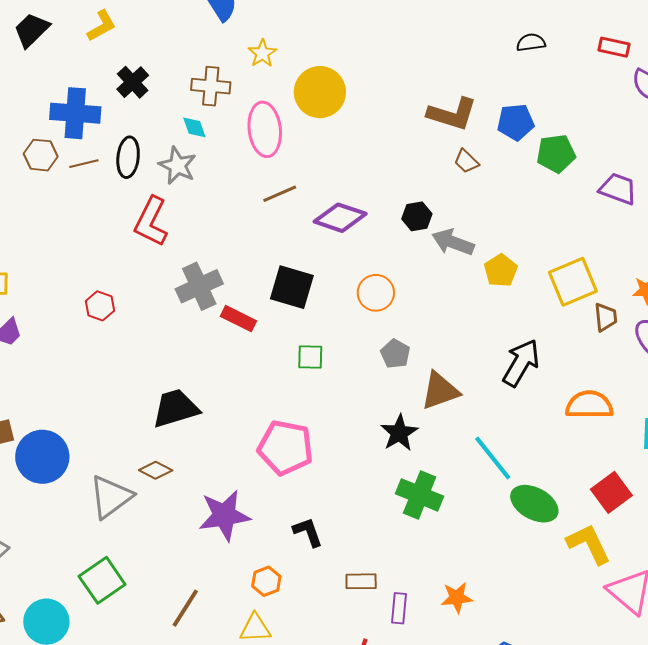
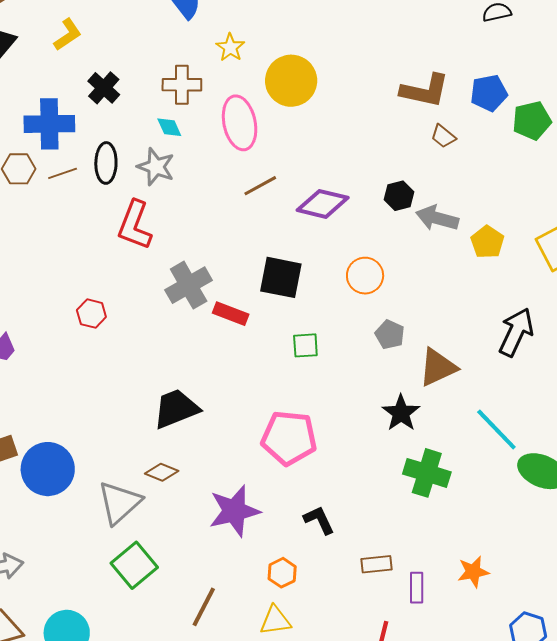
green square: (102, 580) -> (134, 565), moved

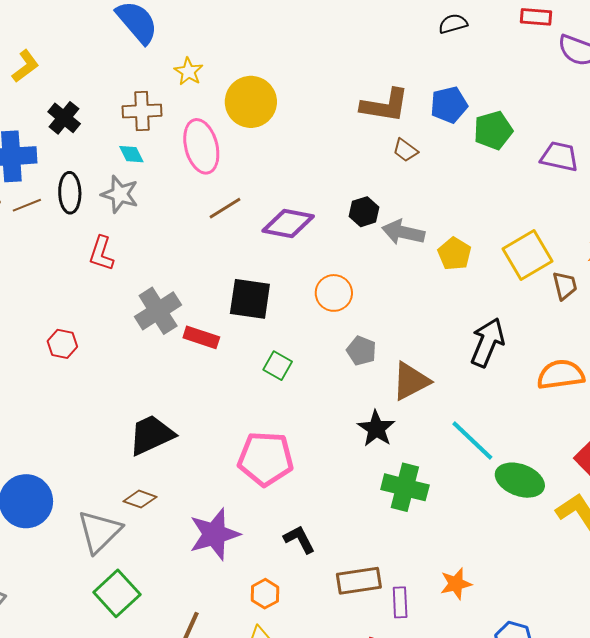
red L-shape: (135, 225) -> (101, 253), size x0.7
green square: (305, 345) -> (278, 366), turned 36
brown rectangle: (376, 564) -> (359, 581), size x1.4

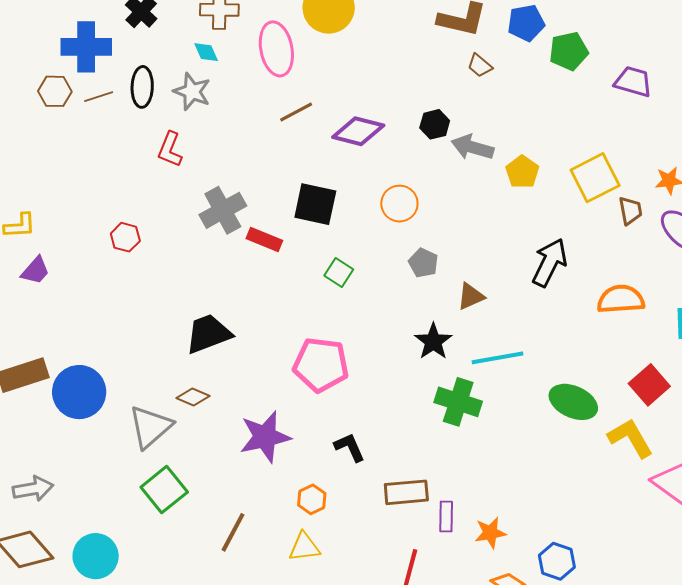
brown triangle: (411, 381) -> (471, 296), size x0.7
cyan line: (472, 441) -> (498, 358), moved, turned -57
orange star: (456, 584) -> (490, 533), moved

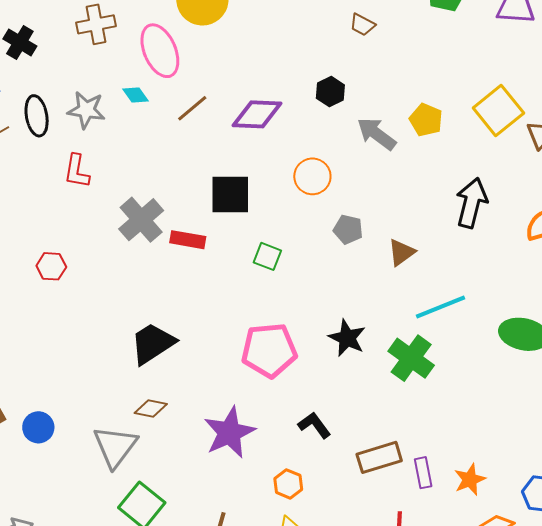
cyan diamond: (206, 52) -> (136, 95), moved
gray arrow: (472, 147) -> (377, 134), moved, turned 33
black star: (433, 341) -> (347, 338), moved
blue circle: (79, 392) -> (38, 427), size x0.6
green cross: (458, 402) -> (411, 358), turned 30

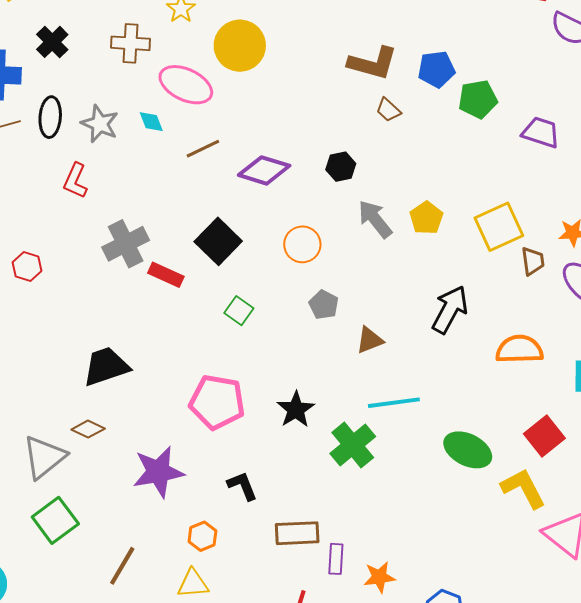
pink ellipse: (160, 51) -> (186, 85), turned -56
black square: (230, 194) -> (218, 241), turned 30

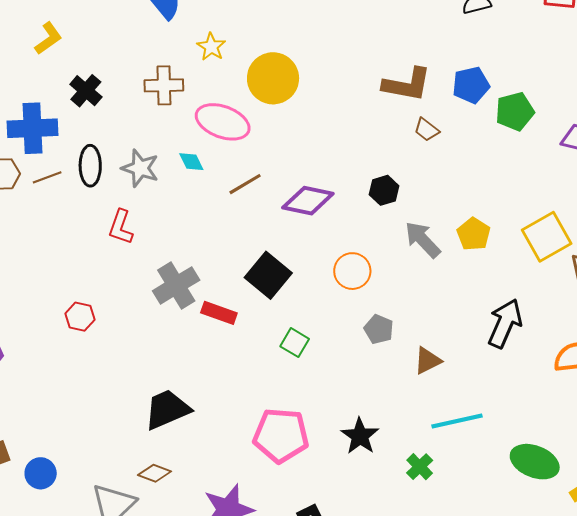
green cross: (353, 445) -> (420, 467), size x0.6

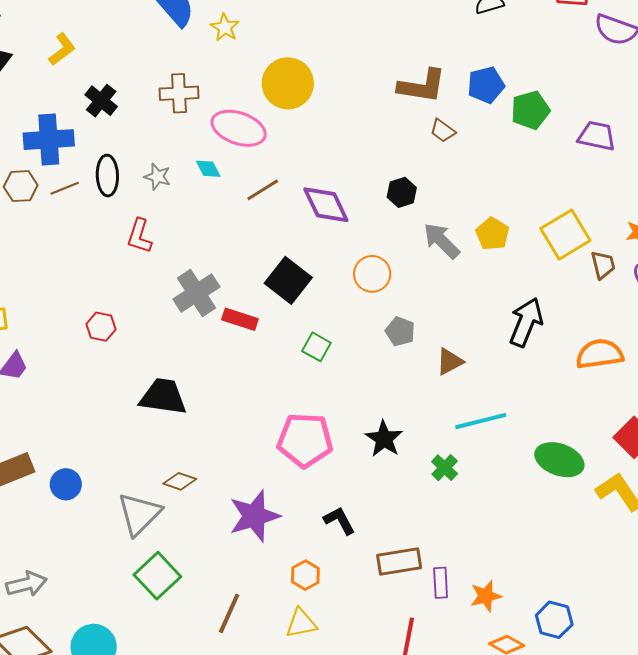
yellow star: (211, 47) -> (225, 27), moved
gray star: (140, 168) -> (157, 177), size x0.7
purple diamond: (308, 201) -> (326, 205), turned 54
black trapezoid: (167, 409) -> (163, 397), moved, turned 33

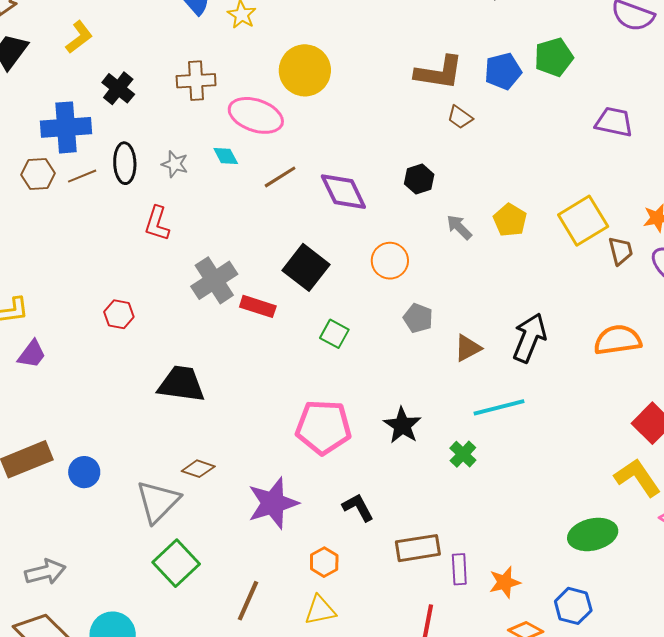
green pentagon: (530, 110) -> (554, 57), moved
gray arrow: (442, 241) -> (459, 227), size x0.7
black arrow: (526, 322) -> (530, 338), moved
green ellipse: (559, 460) -> (593, 534), moved, turned -33

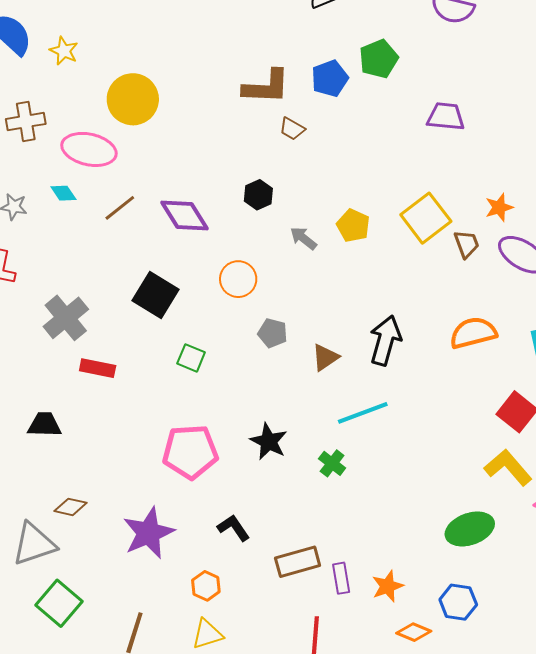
red rectangle: (258, 306) -> (98, 368), moved
black trapezoid: (181, 384) -> (45, 425), size x0.7
gray triangle: (158, 502) -> (34, 544), turned 33

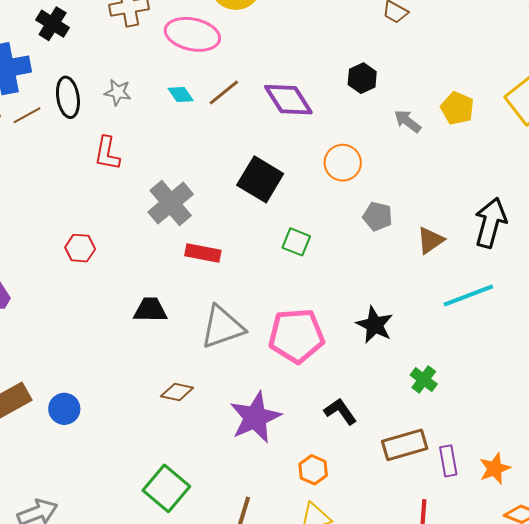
cyan diamond: (63, 193) -> (181, 95), moved
green cross: (332, 463) -> (424, 380), moved
gray triangle: (34, 544) -> (222, 327), moved

